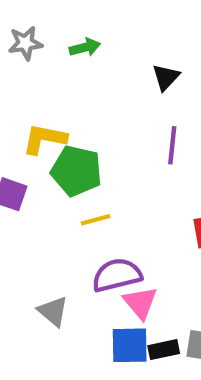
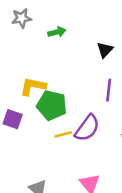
gray star: (25, 43) -> (22, 18), moved
purple semicircle: (117, 275) -> (87, 128), moved, turned 140

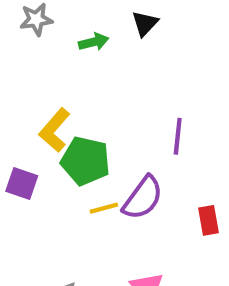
black triangle: (105, 50) -> (145, 23), moved
yellow L-shape: (33, 86) -> (55, 130), turned -60

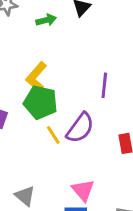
yellow L-shape: (55, 130) -> (36, 77), moved
yellow line: (104, 208) -> (53, 135), turned 72

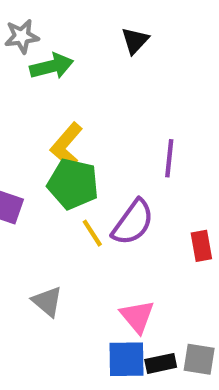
green arrow: (46, 20) -> (52, 66), moved, size x1.4
gray triangle: (25, 196) -> (47, 301), moved

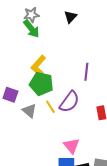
gray star: (22, 36) -> (31, 15), moved
green arrow: (52, 66) -> (31, 29), turned 66
gray triangle: (47, 301) -> (29, 111), moved

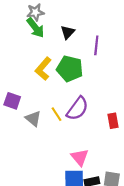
black triangle: (70, 17) -> (68, 32), moved
purple line: (86, 72) -> (96, 45), moved
green pentagon: (41, 84) -> (70, 69), moved

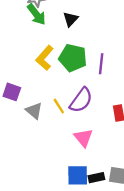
purple line: (96, 45) -> (101, 64), moved
pink triangle: (80, 157) -> (83, 138), moved

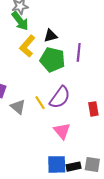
black triangle: (71, 19) -> (50, 36), moved, turned 32
yellow L-shape: (45, 58) -> (27, 46), moved
purple line: (101, 64) -> (79, 52), moved

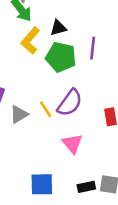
gray triangle: (18, 107) -> (19, 114), turned 49
blue square: (57, 164) -> (42, 184), moved

